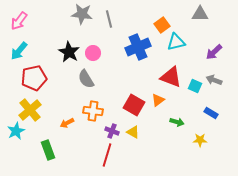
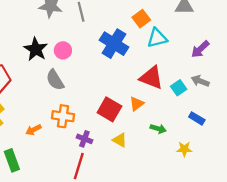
blue cross: (138, 47) -> (114, 44), turned -35
cyan square: (195, 86) -> (179, 88), turned 32
yellow triangle: (133, 132) -> (120, 140), moved

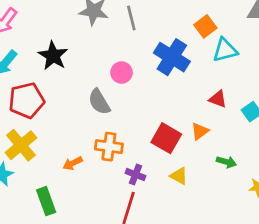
black star: (36, 49) -> (53, 56), moved
pink circle: (63, 50) -> (122, 72), moved
red triangle: (151, 78) -> (218, 99), size x0.6

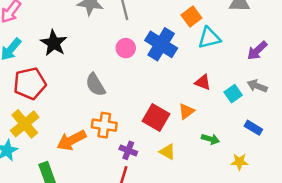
pink circle: (122, 72) -> (126, 48), moved
orange arrow: (73, 163) -> (71, 140), size x1.6

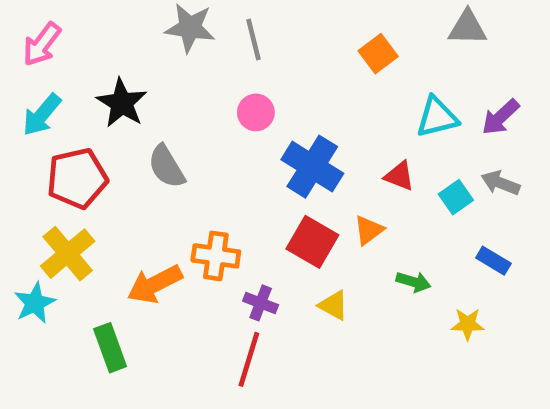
cyan triangle: (209, 38) -> (437, 117), moved
blue cross: (161, 44) -> (312, 167), moved
gray semicircle: (95, 85) -> (166, 167), moved

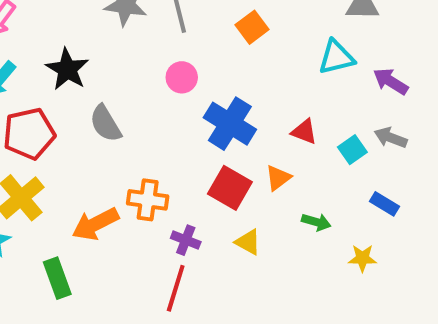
orange square: (378, 54) -> (252, 27), moved
cyan triangle: (437, 117) -> (336, 57), moved
purple arrow: (500, 117) -> (391, 81), turned 75

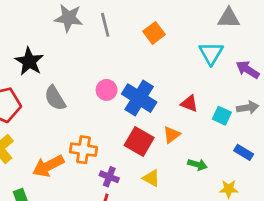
cyan triangle: (336, 57) -> (211, 53), turned -45
pink circle: (182, 77) -> (107, 90), moved
gray arrow: (391, 138) -> (248, 108), turned 150
cyan square: (352, 150) -> (222, 116), turned -30

